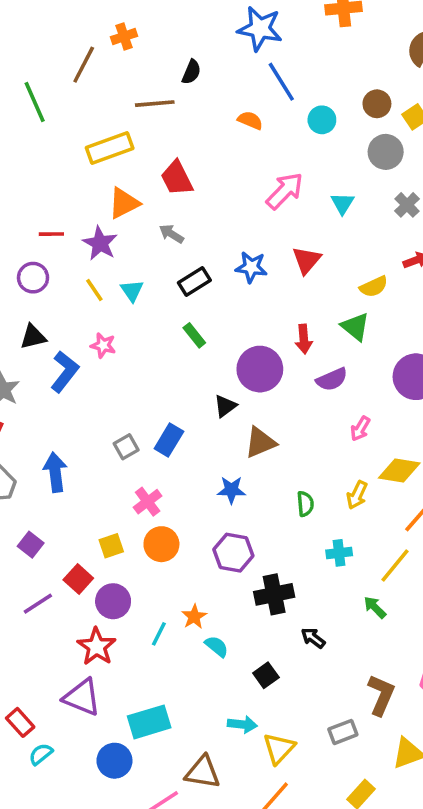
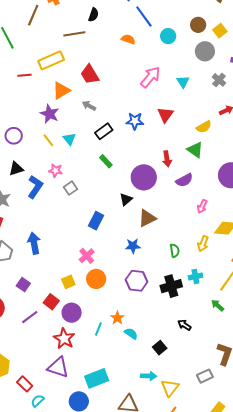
red line: (51, 234) -> (24, 75), moved
gray square: (126, 447) -> (70, 188), moved
black cross: (274, 594) -> (171, 286), moved

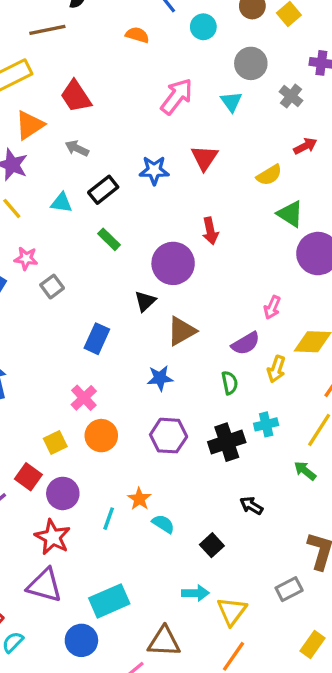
gray circle: (205, 51) -> (251, 63), moved
cyan triangle: (69, 139) -> (61, 203), moved, turned -40
green triangle: (195, 150) -> (290, 214), moved
purple semicircle: (184, 180) -> (246, 343), moved

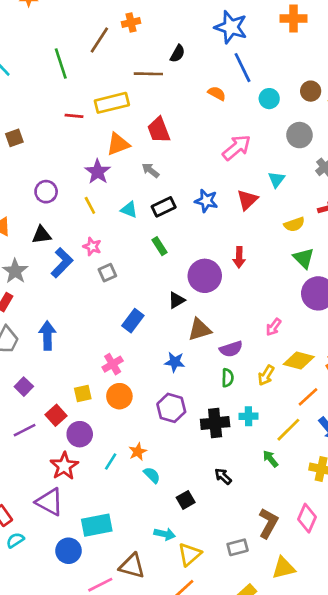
cyan triangle: (231, 102) -> (276, 180), moved
purple semicircle: (246, 343) -> (231, 349), moved

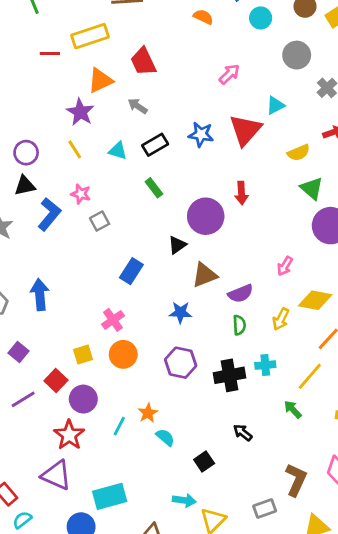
pink arrow: (237, 148) -> (229, 74), size x0.7
cyan triangle: (276, 180) -> (275, 105), turned 30
purple circle: (46, 192) -> (26, 153), moved
red triangle: (247, 200) -> (245, 130), size x1.4

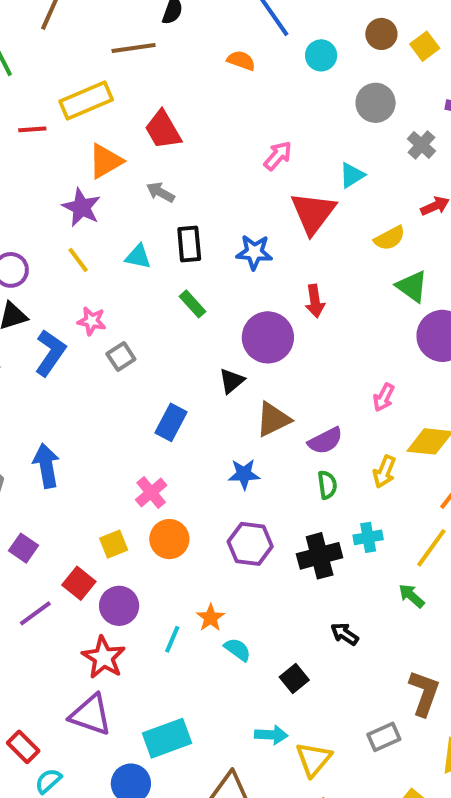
pink arrow: (229, 74) -> (278, 156), moved
blue star: (201, 134) -> (254, 252), moved
black rectangle: (155, 145) -> (189, 244), turned -60

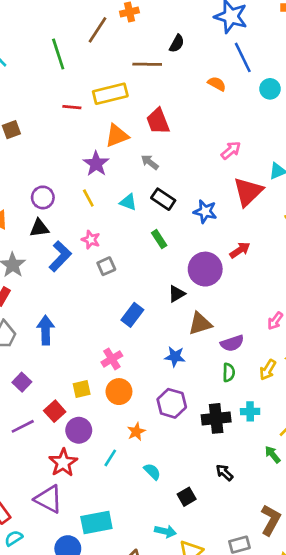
black rectangle: (189, 244) -> (163, 199), turned -60
red arrow: (315, 301) -> (240, 250), turned -125
orange star: (211, 618) -> (136, 432), moved

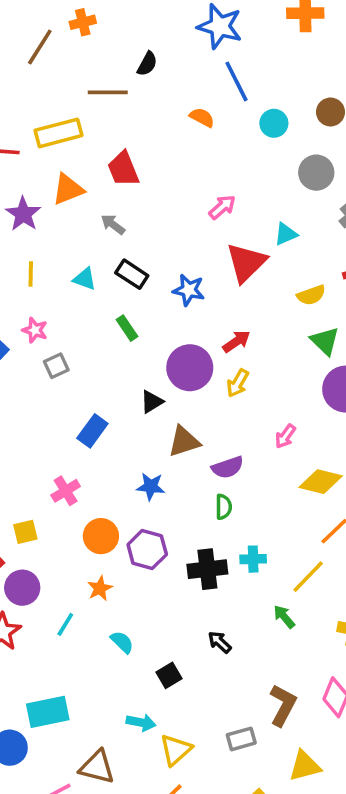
purple star: (96, 164) -> (23, 214), moved
yellow line: (88, 198) -> (31, 274), turned 30
yellow arrow: (268, 370) -> (238, 383), moved
orange circle: (119, 392) -> (101, 536), moved

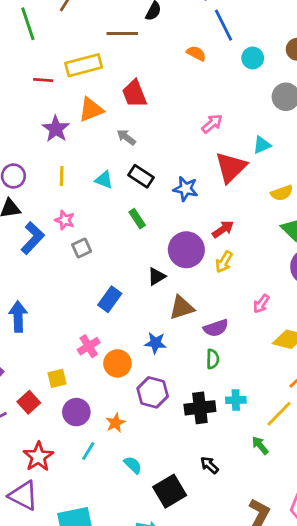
orange circle: (101, 536) -> (117, 363), moved
purple circle: (22, 588) -> (76, 412), moved
black square: (169, 675) -> (170, 491), size x1.6

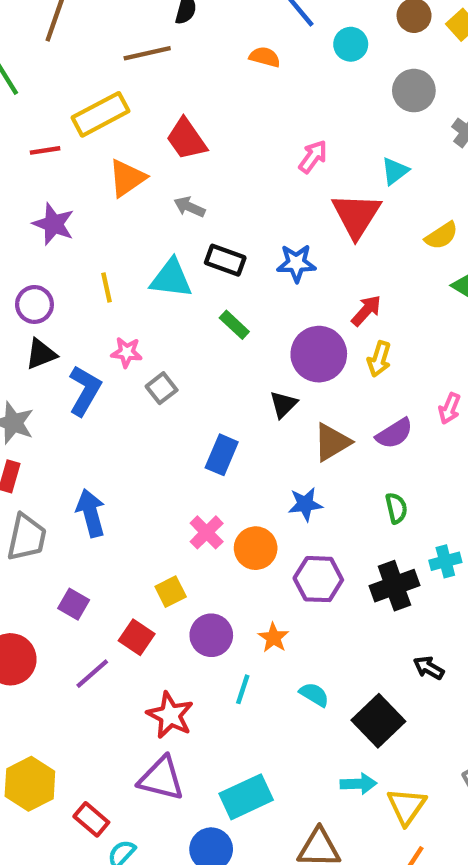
purple star: (56, 129) -> (54, 224), moved
cyan triangle: (104, 180) -> (171, 278), size x1.5
purple semicircle: (216, 328) -> (394, 434), moved

